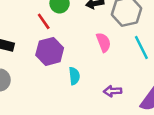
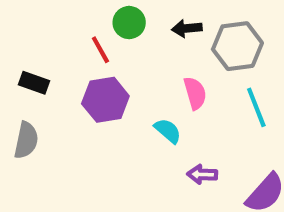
cyan semicircle: (74, 76) -> (168, 131), moved, turned -48

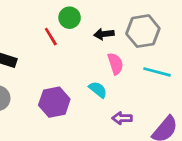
black arrow: (187, 28) -> (104, 34), moved
purple hexagon: (105, 100) -> (54, 102), moved
cyan line: (256, 107) -> (157, 72), turned -52

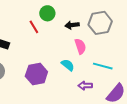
cyan line: (157, 72) -> (103, 66), moved

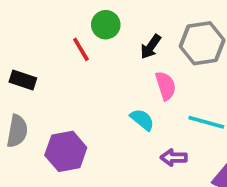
black arrow: (72, 25) -> (151, 47), turned -48
purple hexagon: (36, 74) -> (66, 151), moved

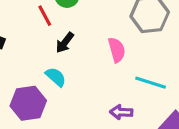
black arrow: (151, 47) -> (65, 43), moved
cyan semicircle: (142, 120) -> (56, 77), moved

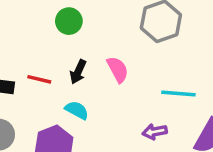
red line: (45, 16) -> (39, 79), moved, turned -35
pink semicircle: (117, 50) -> (118, 69), moved

